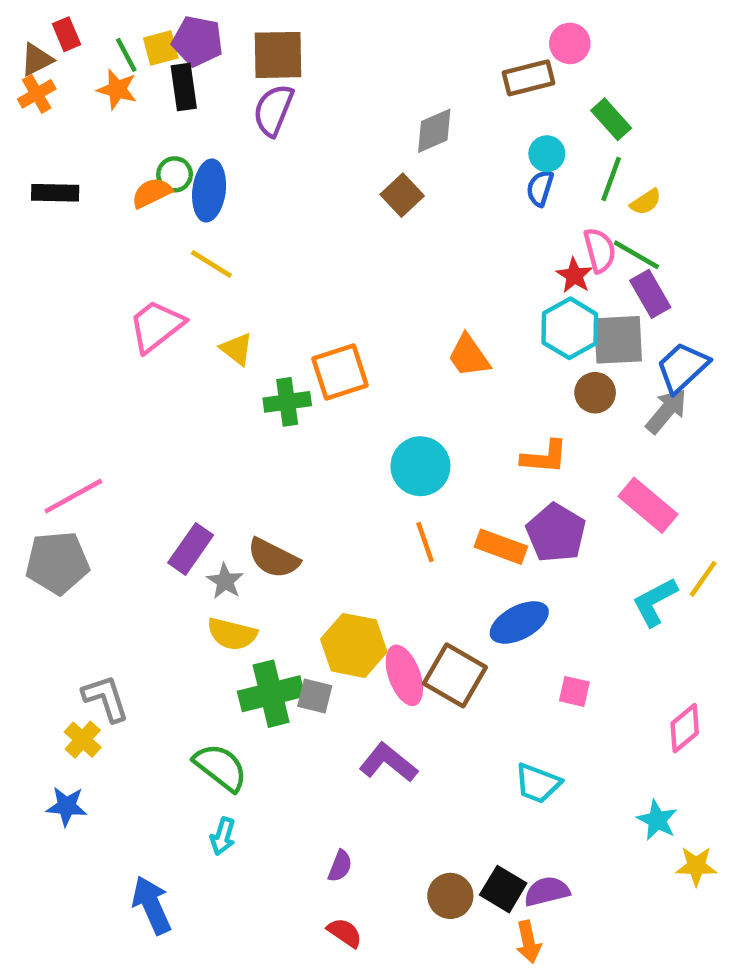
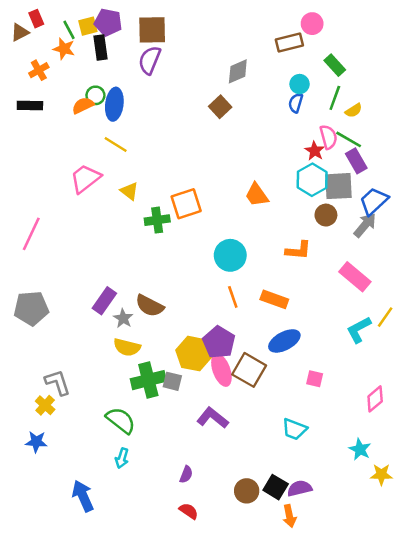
orange cross: (37, 94) -> (39, 70), moved
pink line: (73, 496) -> (31, 234), moved, turned -36
purple pentagon: (556, 533) -> (219, 342), moved

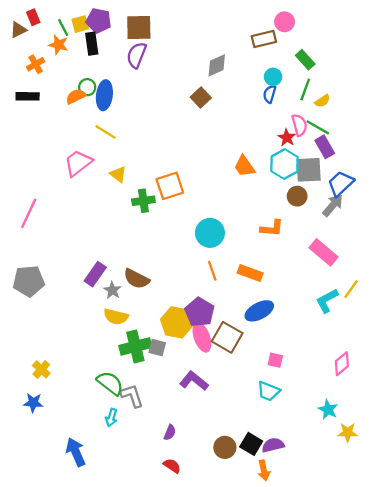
orange trapezoid: (257, 195) -> (244, 166), moved
pink square: (315, 379) -> (275, 360), moved
gray L-shape: (58, 383) -> (132, 396), moved

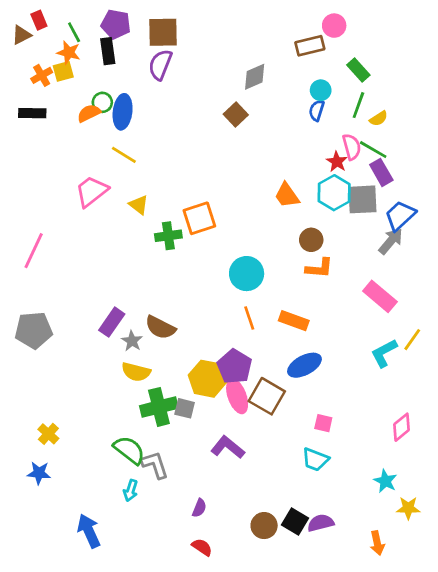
yellow square: (80, 24) -> (63, 71), moved
brown circle: (297, 196) -> (311, 240), moved
orange arrow: (264, 470) -> (377, 543), moved

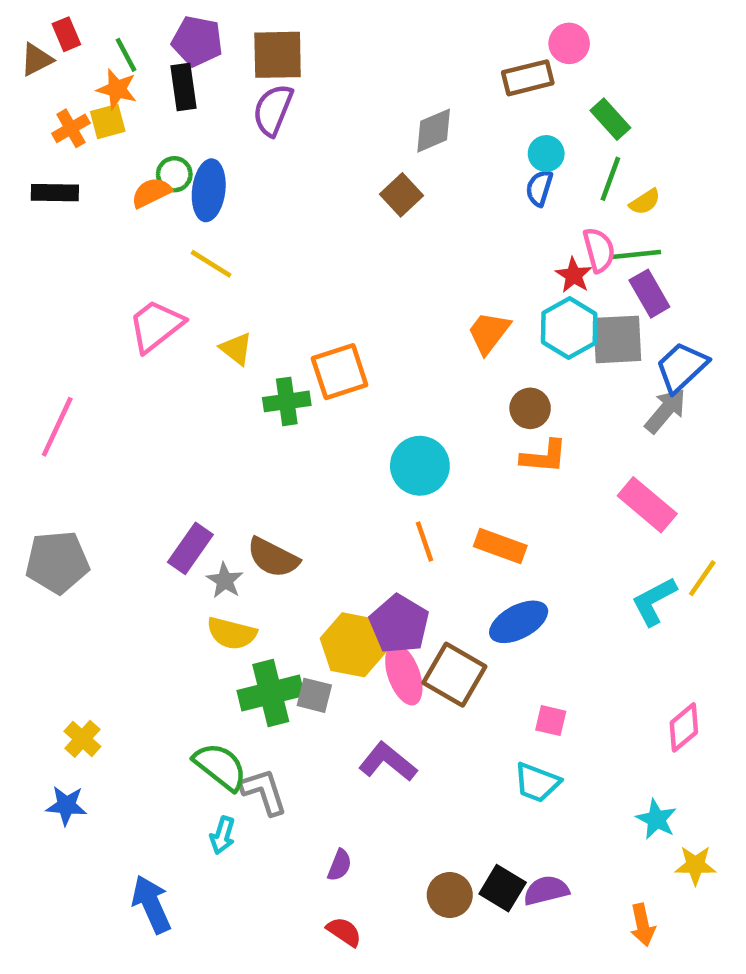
green line: (373, 150) -> (636, 255), turned -36
orange trapezoid: (287, 195) -> (489, 333), turned 72

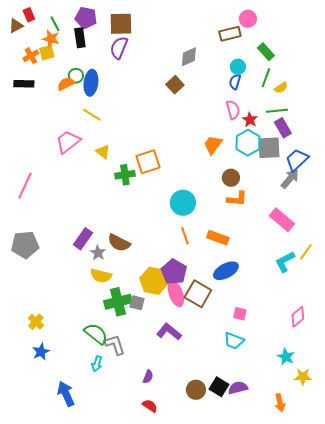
pink semicircle: (599, 250) -> (233, 110), moved
blue star: (66, 805) -> (41, 352), moved, turned -30

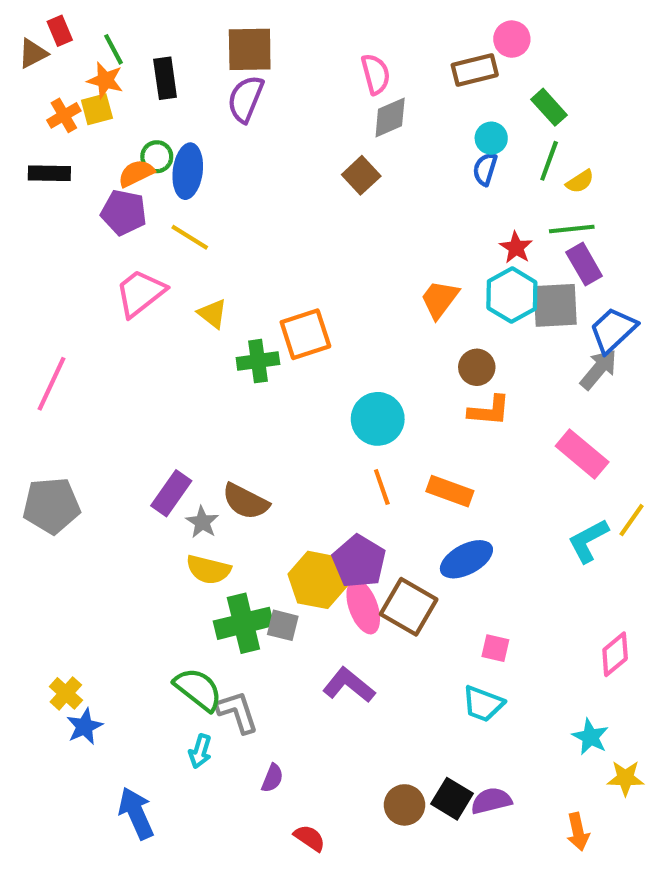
purple pentagon: (86, 18) -> (124, 212), moved
pink semicircle: (233, 110) -> (376, 74), moved
yellow cross: (36, 322) -> (66, 693), moved
purple semicircle: (148, 377) -> (272, 778), moved

